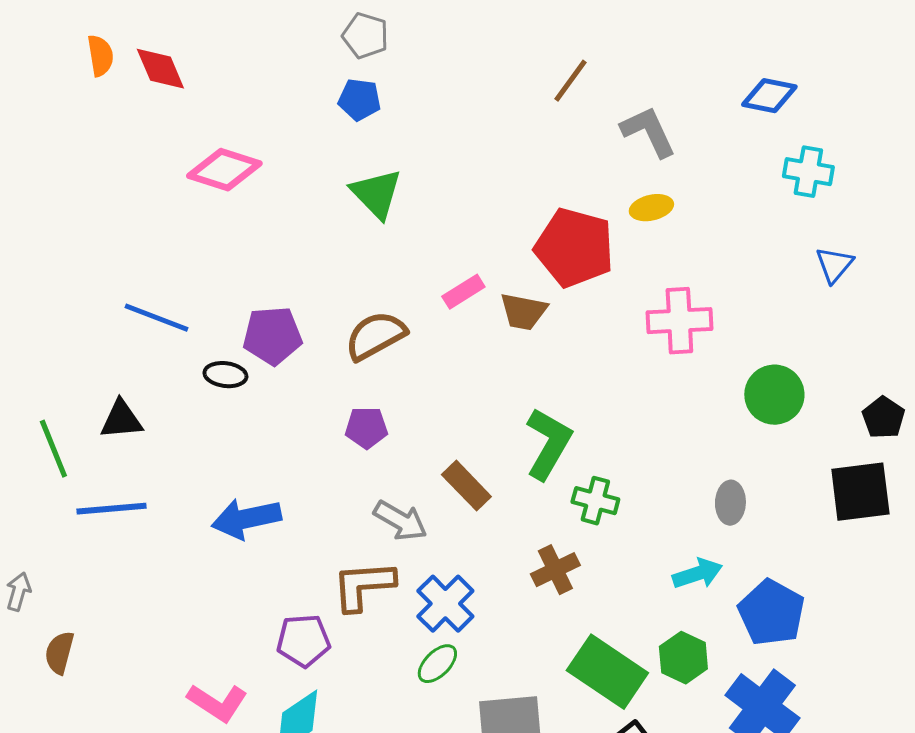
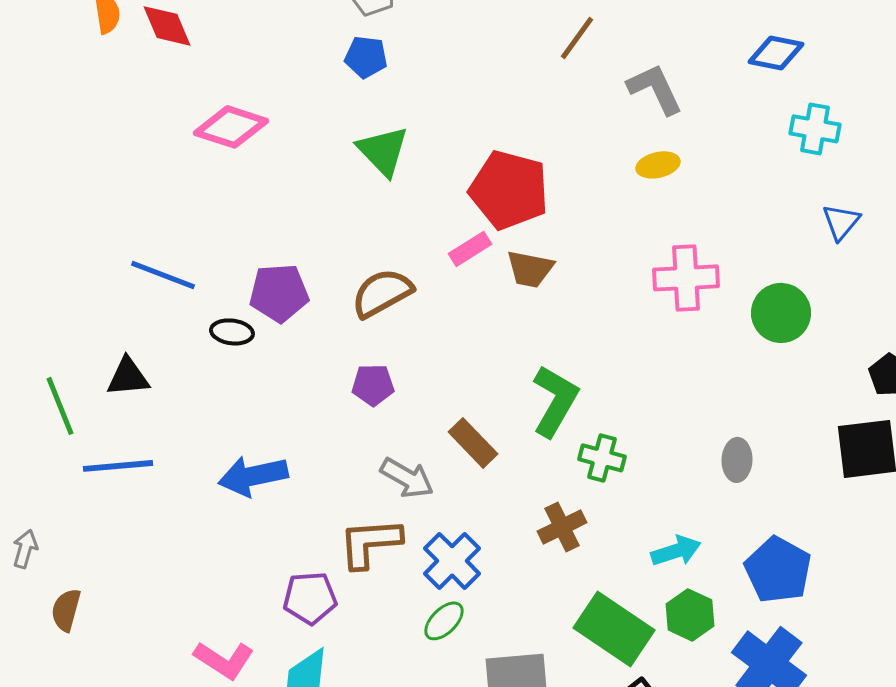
red pentagon: (574, 248) -> (509, 190), moved
green circle: (774, 395) -> (781, 313), moved
cyan arrow: (697, 574) -> (676, 551), moved

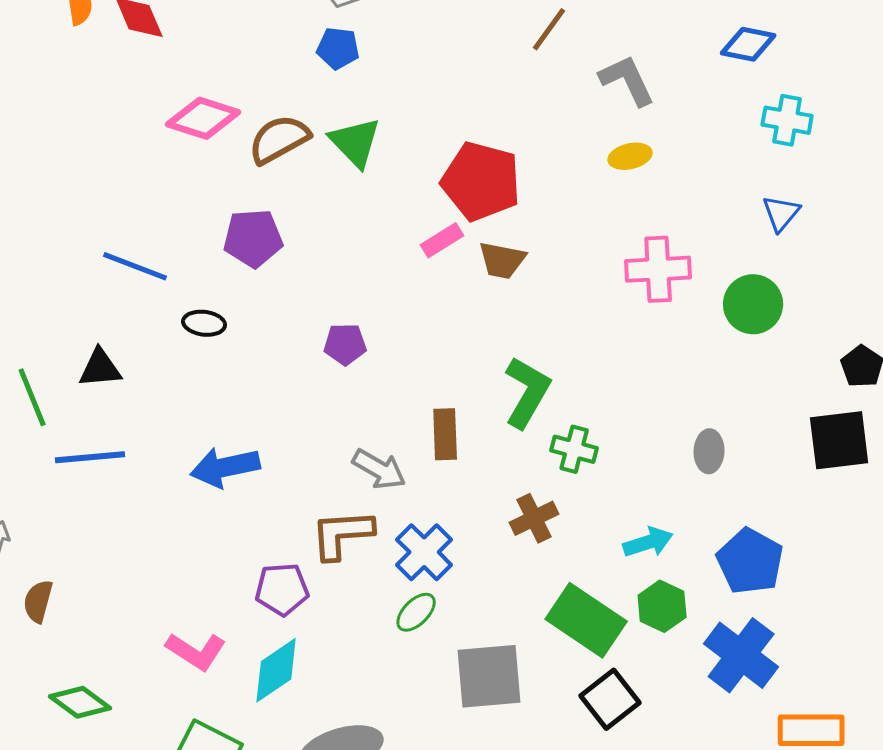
blue triangle: (841, 222) -> (781, 213), moved
purple pentagon: (279, 293) -> (253, 238), moved
brown semicircle: (382, 293) -> (279, 139), moved
purple pentagon: (373, 385) -> (345, 344), moved
brown rectangle: (473, 443) -> (445, 434), turned 42

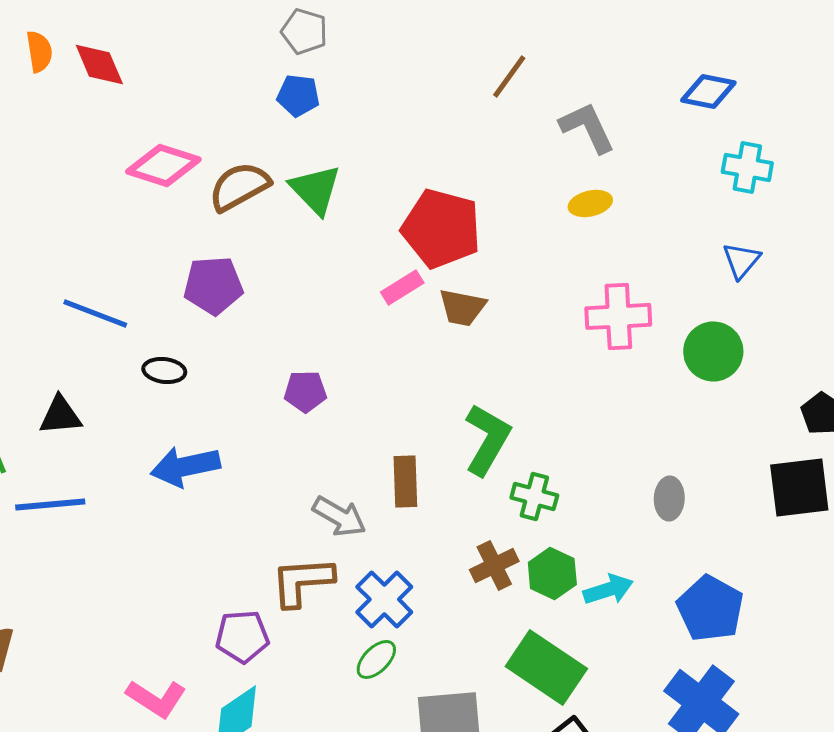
blue arrow: (225, 467) -> (185, 466), moved
green hexagon: (662, 606) -> (552, 573), moved

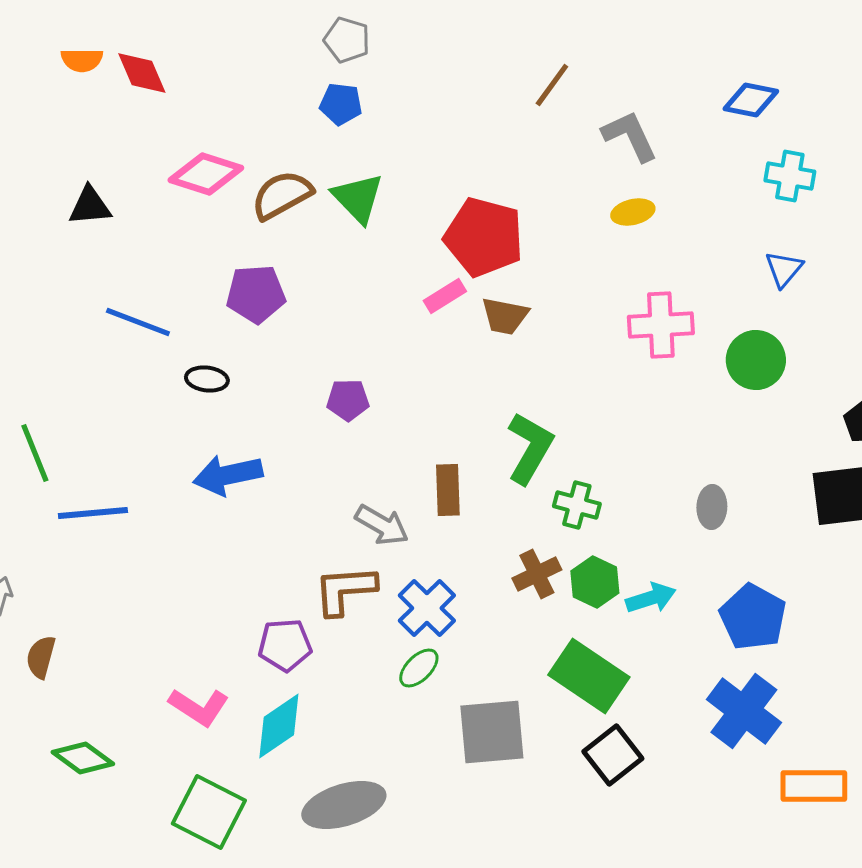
orange semicircle: (39, 51) -> (82, 60), turned 99
black triangle: (60, 415) -> (90, 206), moved

